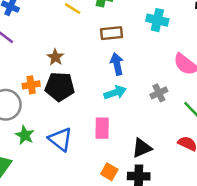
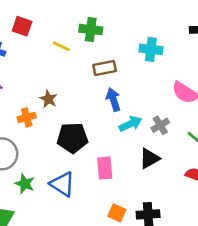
orange cross: (31, 85) -> (27, 117), moved
black pentagon: (60, 87) -> (73, 138), moved
cyan arrow: (115, 93) -> (130, 124), moved
black triangle: (142, 148) -> (149, 159), moved

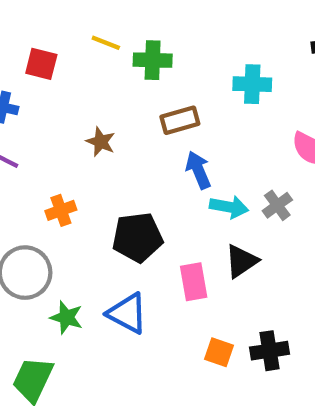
yellow line: (61, 46) -> (106, 43), moved
brown star: (48, 99) -> (101, 142), moved
cyan arrow: (130, 124) -> (229, 207), turned 40
black triangle: (149, 159) -> (241, 261), moved

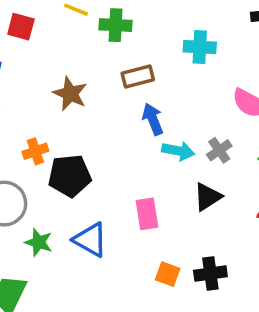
brown star: (101, 142) -> (70, 94), size x1.4
black pentagon: (137, 237) -> (70, 176), moved
black triangle: (241, 261) -> (207, 197), moved

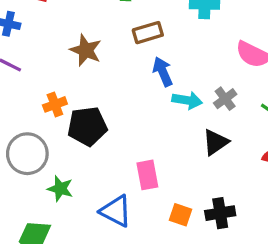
pink rectangle: (147, 214) -> (147, 175), moved
blue triangle: (90, 240) -> (116, 211), moved

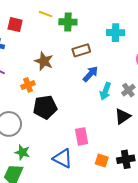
blue arrow: (163, 72) -> (91, 74), turned 66
cyan arrow: (187, 100) -> (105, 91), turned 102
orange cross: (55, 104) -> (28, 85), moved
green star: (60, 189) -> (22, 152), moved

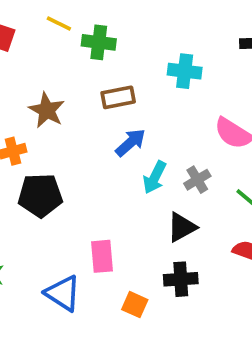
black cross: (126, 159) -> (181, 279), moved

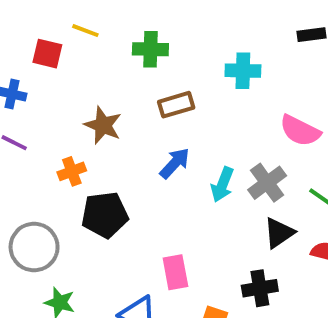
yellow line: (59, 23) -> (85, 31), moved
blue arrow: (131, 143) -> (175, 163), moved
gray cross: (197, 180) -> (267, 183), size x1.4
black triangle: (182, 227) -> (279, 233), moved

